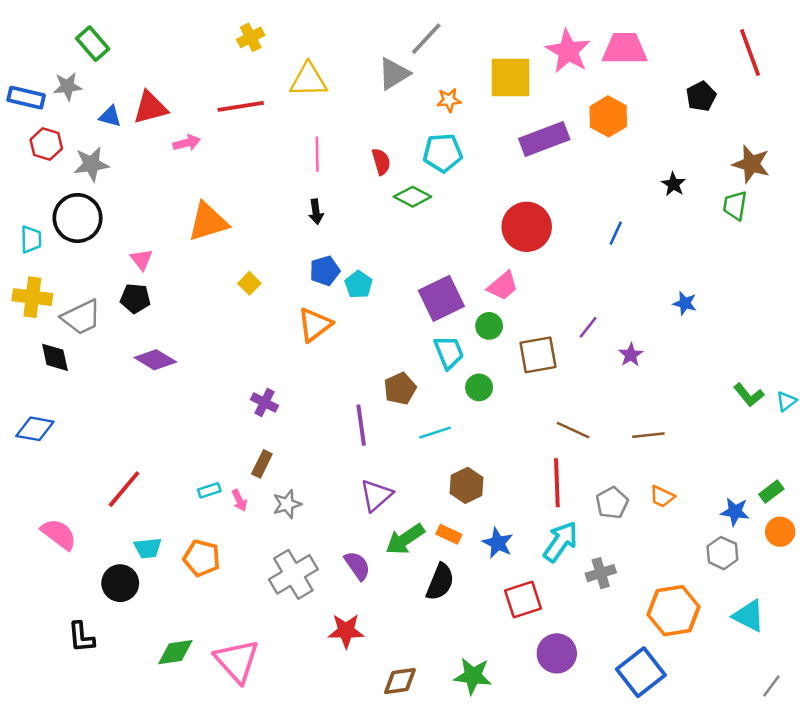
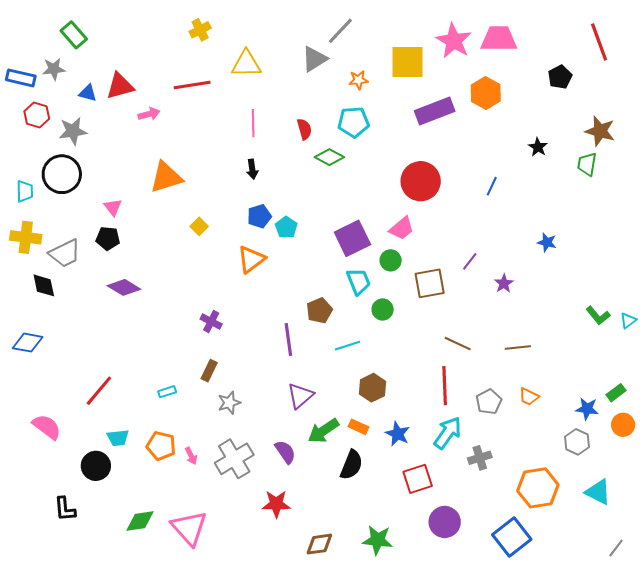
pink arrow: (239, 500) -> (191, 456), moved

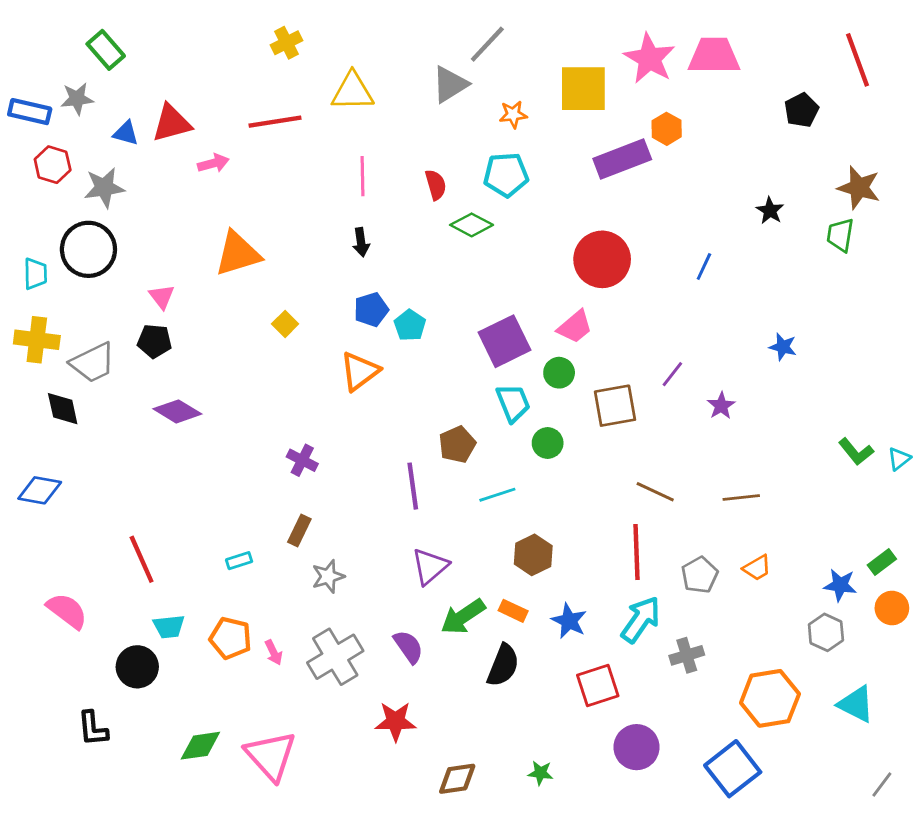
orange hexagon: (486, 93) -> (667, 129), moved, size x0.7
red line: (99, 391) -> (142, 559), turned -64
orange trapezoid: (529, 397) -> (757, 568), turned -55
green star: (378, 540) -> (540, 773), size x0.6

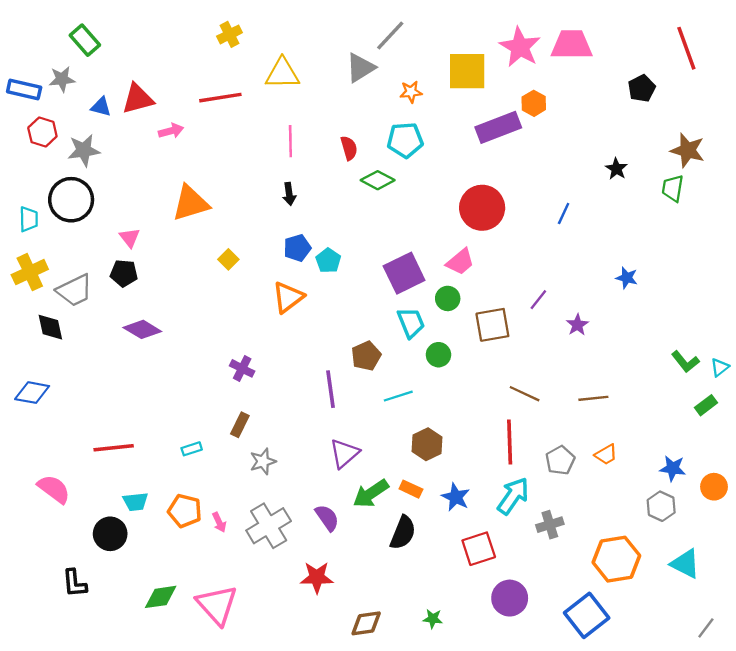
yellow cross: (37, 340) -> (30, 272), turned -32
red line: (142, 559) -> (114, 448), turned -72
green rectangle: (882, 562) -> (706, 405), moved

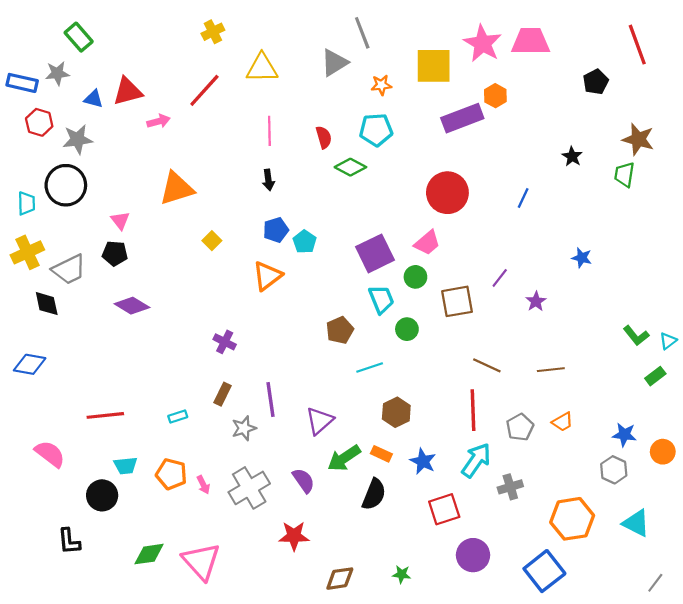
gray line: (390, 36) -> (362, 33), turned -64
red line: (220, 98) -> (204, 90), turned -39
purple line: (331, 389) -> (271, 399), moved

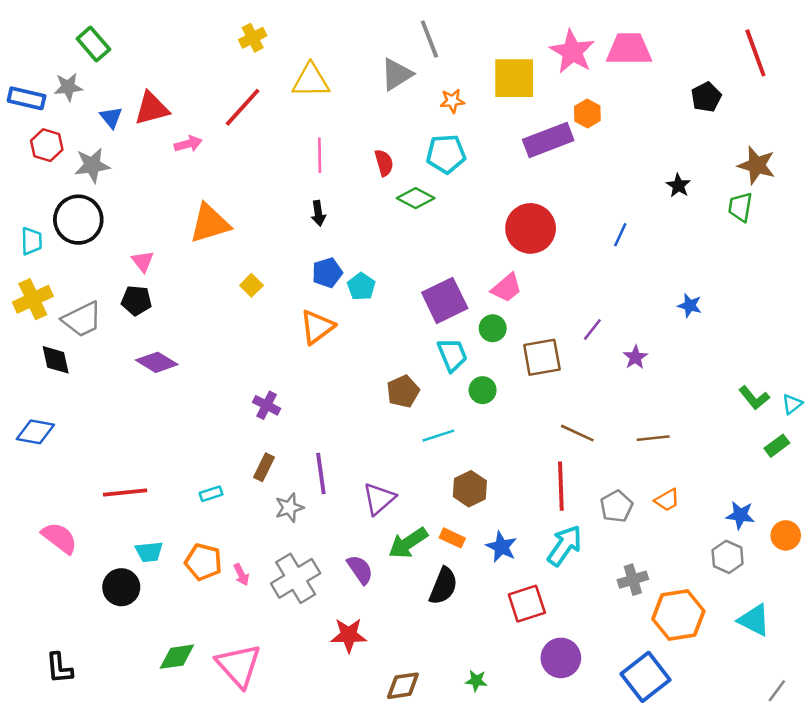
blue triangle: (94, 99) -> (111, 117), turned 36
gray cross: (510, 487) -> (633, 580), moved
black L-shape: (69, 541) -> (59, 668), moved

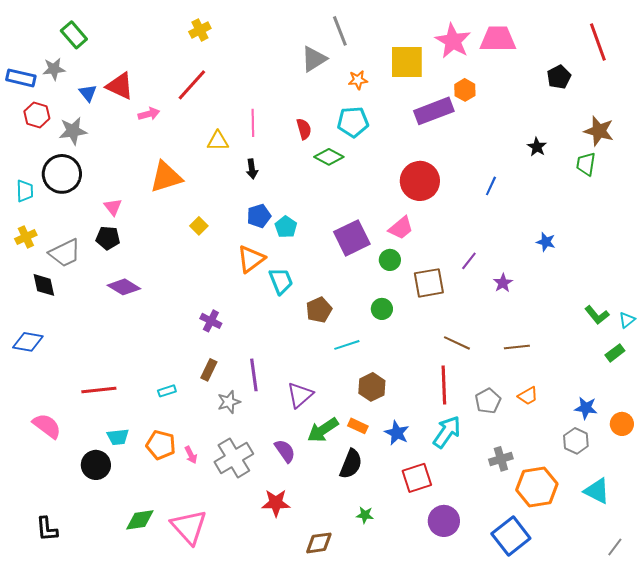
yellow triangle: (311, 81) -> (218, 141), moved, size x0.7
red triangle: (152, 108) -> (120, 86), turned 40
yellow cross: (33, 299) -> (26, 237), size x0.7
cyan trapezoid: (452, 355) -> (281, 281), moved
green star: (476, 681) -> (365, 515), moved

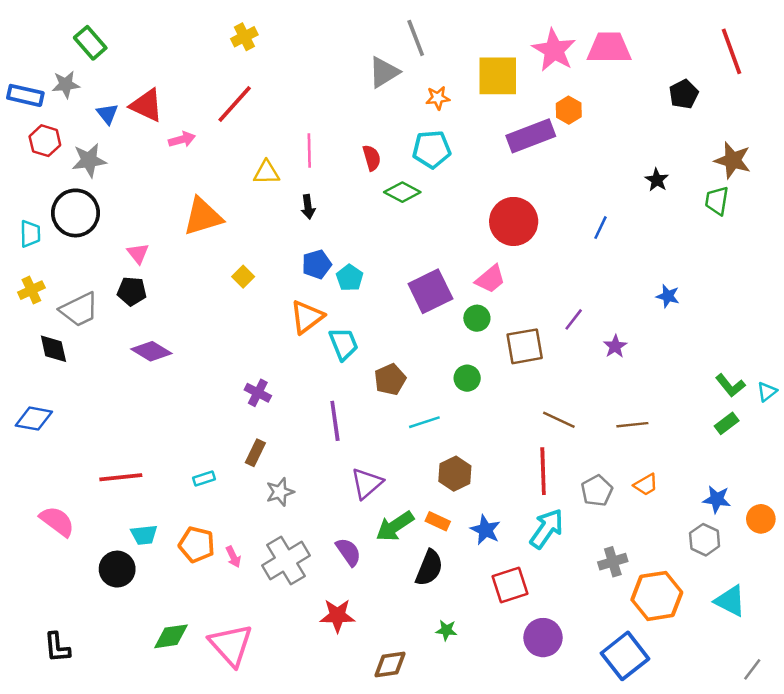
green rectangle: (615, 353) -> (727, 423), moved
purple line: (254, 375) -> (335, 421), moved

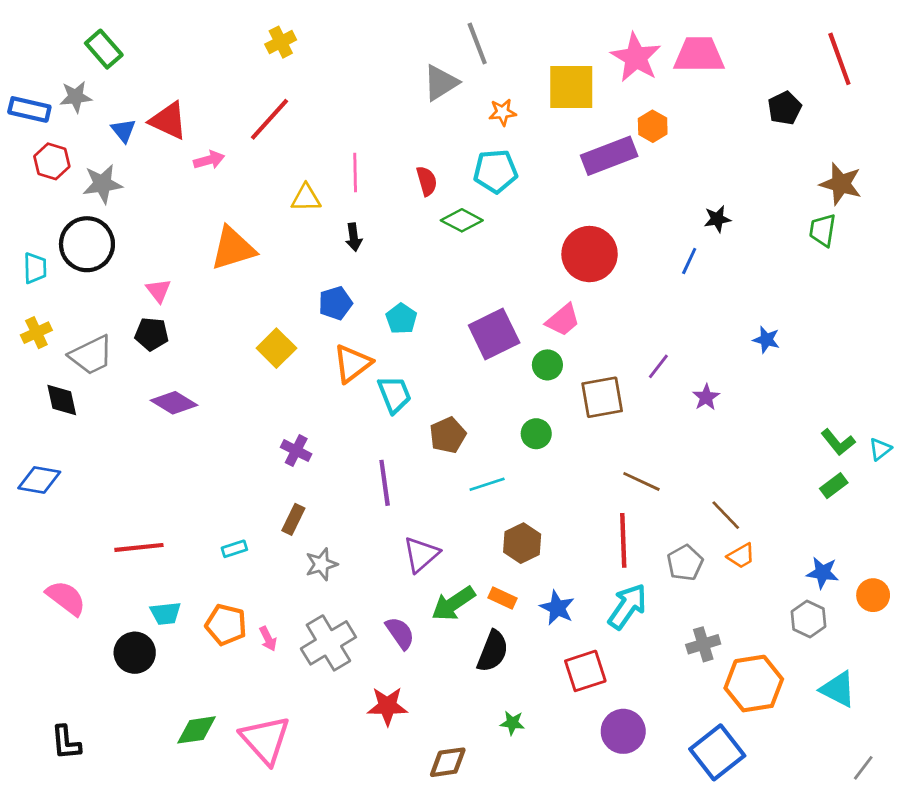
black star: (657, 180) -> (717, 219), moved, turned 30
blue pentagon: (317, 264) -> (335, 303), moved
yellow square: (243, 277) -> (276, 348), moved, size x1.5
brown line: (632, 425) -> (726, 515), moved, turned 52

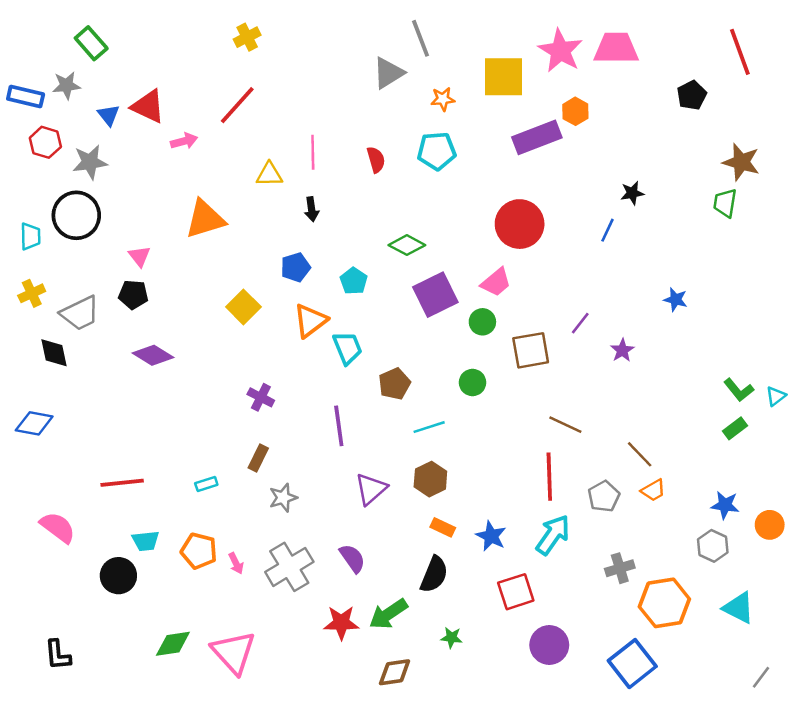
green diamond: (462, 220) -> (407, 245), moved
brown hexagon: (522, 543) -> (430, 479), moved
green arrow: (453, 604) -> (388, 614), moved

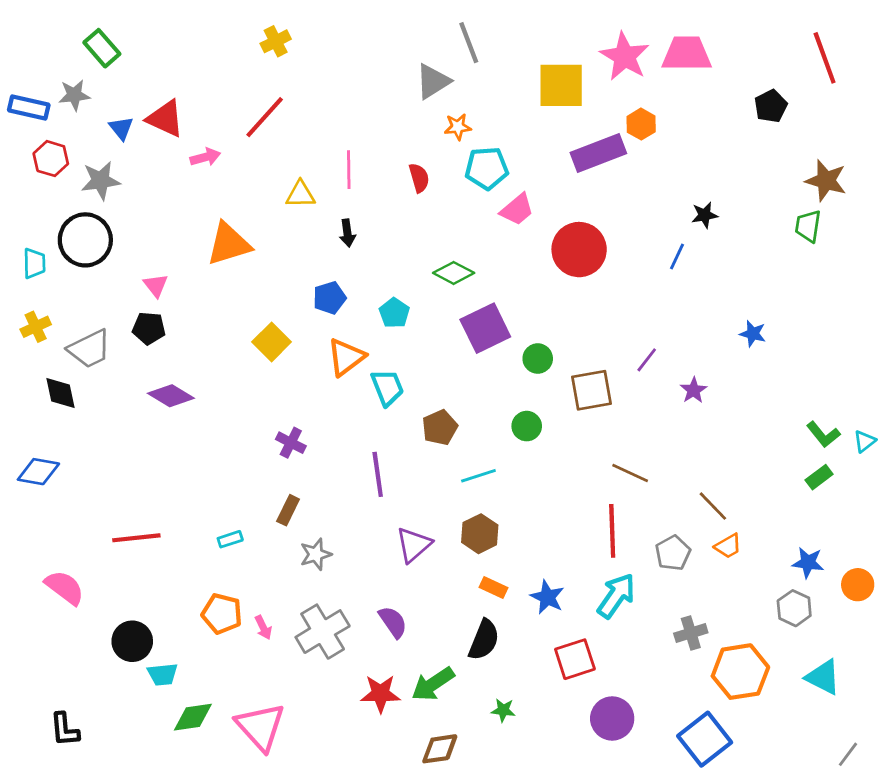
orange star: (443, 99) -> (458, 127), moved
pink trapezoid: (496, 282) -> (517, 210), moved
cyan trapezoid: (146, 541) -> (163, 674), moved

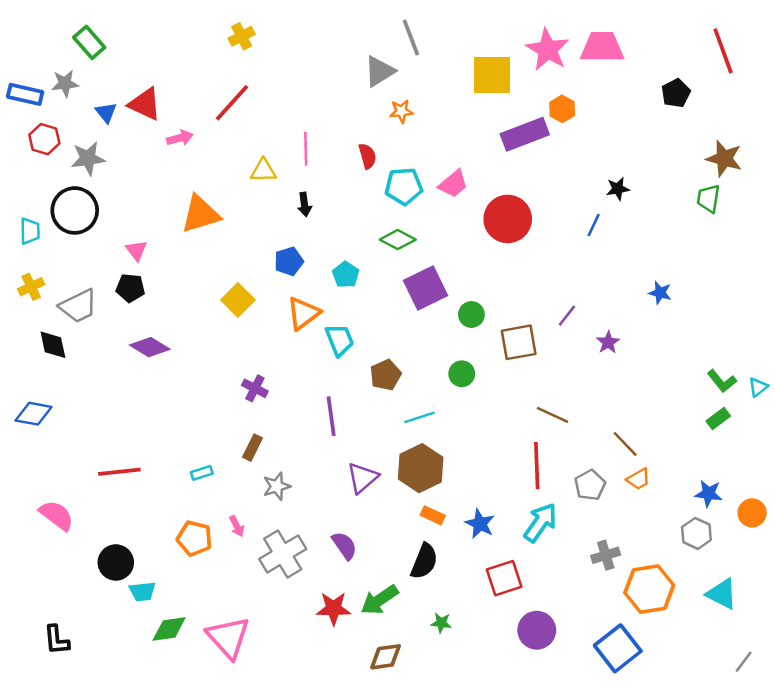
cyan pentagon: (487, 168) -> (404, 186), moved
brown hexagon: (480, 534) -> (421, 468), size x1.4
pink arrow: (263, 627) -> (237, 526), moved

